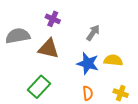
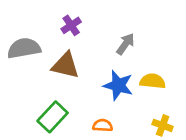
purple cross: (53, 19) -> (71, 25), turned 32
orange semicircle: (88, 93) -> (103, 125), moved, turned -80

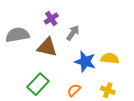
gray arrow: (125, 44) -> (73, 33), moved
orange semicircle: (103, 125) -> (74, 90), turned -48
yellow cross: (163, 125) -> (108, 90), moved

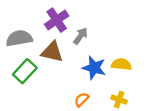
purple cross: (51, 18) -> (57, 20), size x1.5
green rectangle: (38, 84) -> (25, 71), moved

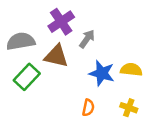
orange semicircle: (82, 100) -> (88, 108), turned 147

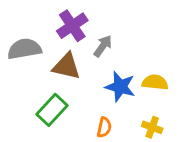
green rectangle: (27, 77) -> (52, 110), moved

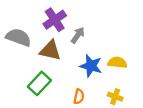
gray semicircle: (24, 49) -> (18, 37), turned 30

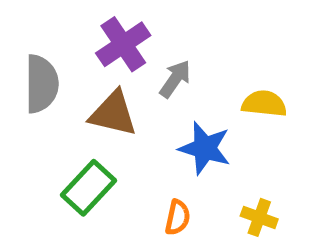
gray semicircle: (18, 37) -> (42, 84), turned 70
yellow semicircle: (117, 63) -> (264, 104), moved

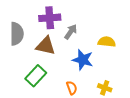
purple cross: (123, 44) -> (50, 18), turned 30
orange semicircle: (178, 217) -> (72, 88), turned -32

